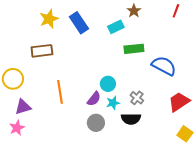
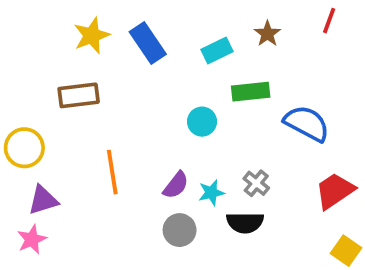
brown star: (134, 11) -> (267, 34), moved
cyan circle: (108, 84) -> (202, 122), moved

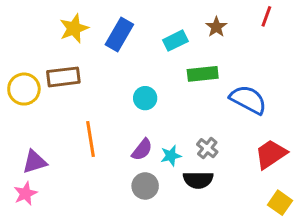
blue rectangle: (148, 43) -> (119, 34), turned 64
cyan circle: (202, 122) -> (145, 98), moved
yellow circle: (24, 148) -> (24, 89), moved

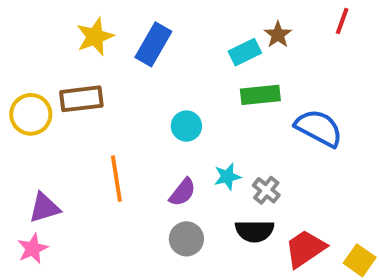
cyan rectangle: (175, 41) -> (245, 52), moved
red trapezoid: (271, 154) -> (305, 249), moved
cyan star: (171, 156) -> (227, 177), moved

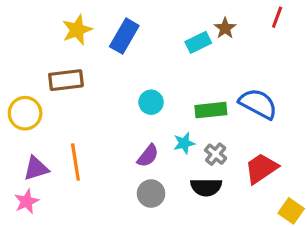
green rectangle: (260, 95) -> (211, 110), moved
yellow circle: (31, 114) -> (25, 113), moved
orange line: (116, 179) -> (75, 162), moved
red trapezoid: (305, 249) -> (261, 168), moved

